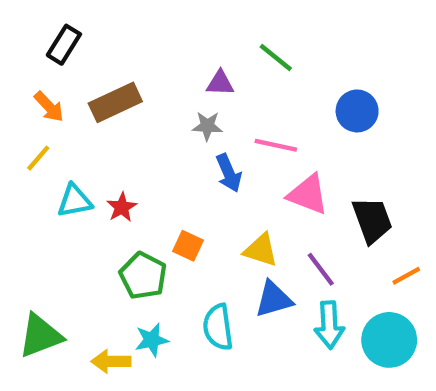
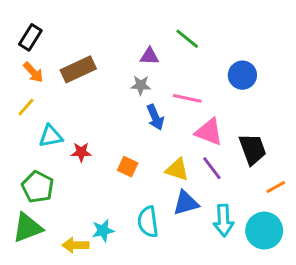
black rectangle: (64, 45) -> (30, 37), moved
red star: (122, 207) -> (81, 152), moved, turned 30
purple line: (321, 269) -> (212, 168), moved
green pentagon: (143, 276) -> (38, 187), moved

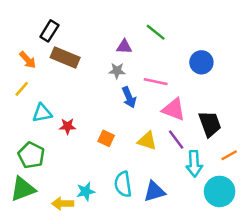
black rectangle: (30, 37) -> (49, 31), moved
brown rectangle: (78, 69) -> (65, 58), turned 48
blue triangle: (186, 203) -> (154, 191), moved
cyan arrow: (224, 220) -> (194, 164), moved

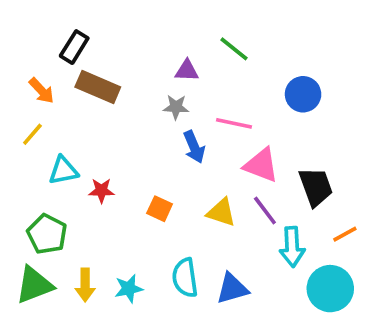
yellow arrow: (63, 204) -> (85, 285), moved, turned -90

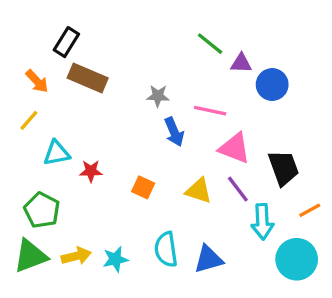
purple triangle: (187, 71) -> (241, 63), moved
yellow arrow: (85, 285) -> (76, 256), turned -104

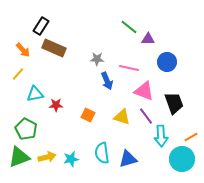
blue circle: (272, 84) -> (167, 62), moved
orange line: (310, 210) -> (191, 137), moved

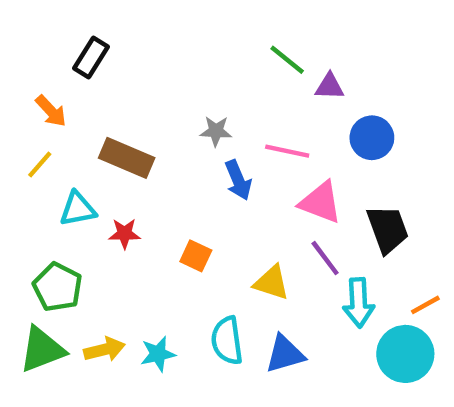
brown rectangle: (54, 48) -> (127, 158), moved
yellow triangle: (122, 117) -> (272, 283), moved

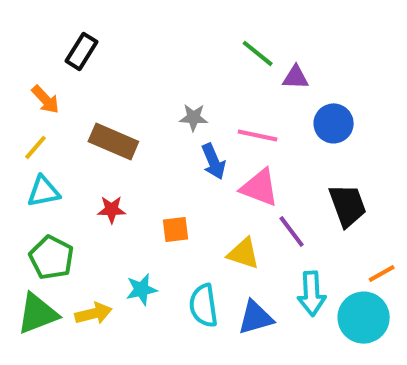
pink triangle: (321, 202) -> (260, 188), moved
cyan triangle: (78, 209) -> (43, 192), moved
orange square: (196, 256) -> (175, 230), turned -32
cyan arrow: (359, 303) -> (312, 294), moved
cyan star: (158, 354) -> (141, 290), moved

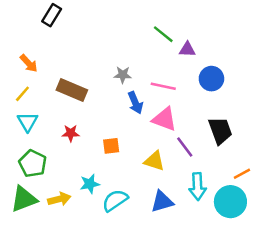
black rectangle: (81, 51) -> (52, 15), moved
cyan triangle: (43, 192) -> (28, 122), turned -50
cyan semicircle: (204, 306) -> (115, 200), moved, turned 64

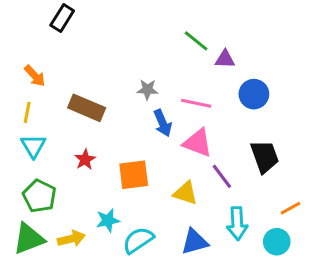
yellow line: (22, 94) -> (27, 112), turned -30
red star: (71, 133) -> (85, 160), turned -30
orange square: (111, 146) -> (134, 175), size x1.5
cyan circle: (230, 202) -> (277, 242), size x0.7

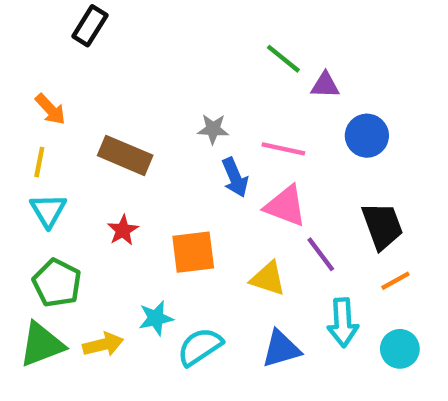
orange line: (290, 208) -> (395, 281), moved

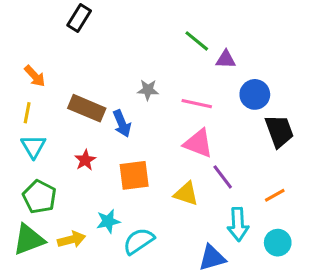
black rectangle: (90, 26) -> (79, 18), moved
blue arrow: (235, 177) -> (122, 123), moved
black trapezoid: (382, 226) -> (279, 131), moved
blue triangle: (281, 349) -> (212, 258), moved

